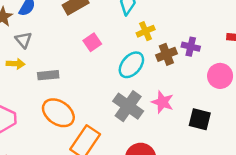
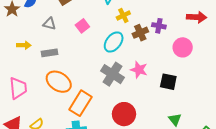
gray triangle: (23, 40) -> (49, 24), moved, turned -32

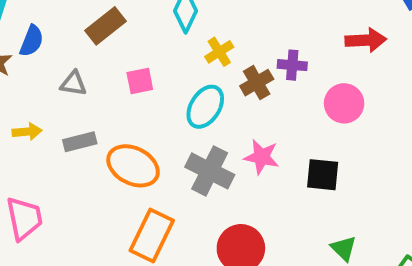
pink square: (82, 26) -> (140, 81), turned 32
orange ellipse: (59, 82) -> (133, 166), moved

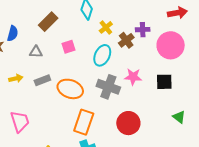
pink circle: (344, 103) -> (171, 45), size x1.4

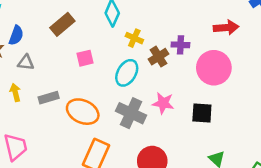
yellow cross: (106, 27) -> (134, 38), turned -32
gray triangle: (36, 52) -> (26, 63), moved
yellow arrow: (16, 78) -> (15, 92), turned -96

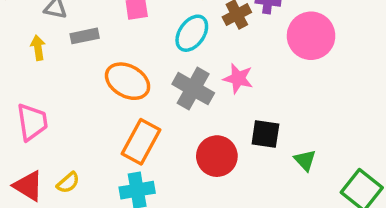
gray rectangle: (49, 98) -> (85, 36), moved
black square: (202, 113) -> (265, 134), moved

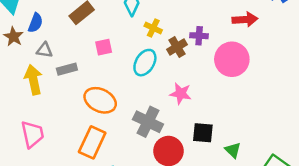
yellow arrow: (38, 48) -> (33, 80), size x1.6
gray cross: (193, 89) -> (148, 122), moved
orange rectangle: (141, 142) -> (92, 142), moved

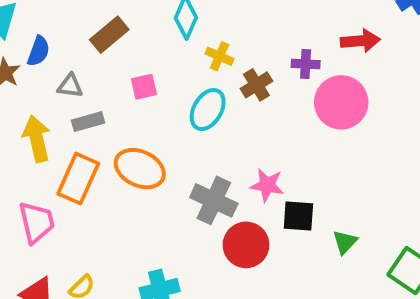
purple cross: (199, 36) -> (306, 64), moved
gray triangle: (44, 50) -> (70, 86), moved
pink star: (181, 94) -> (267, 185), moved
orange rectangle: (92, 142) -> (78, 179), moved
green triangle: (233, 150) -> (345, 242), turned 30

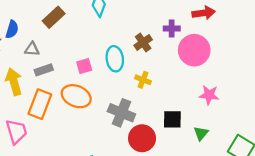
yellow cross: (220, 56) -> (143, 80), moved
pink square: (144, 87) -> (84, 66), moved
cyan ellipse: (208, 110) -> (115, 59), turned -35
pink star: (267, 185) -> (209, 95), moved

